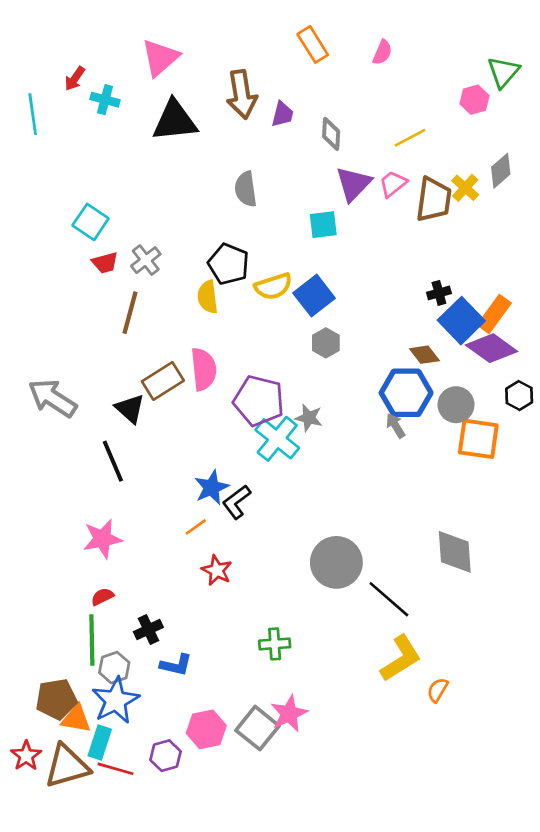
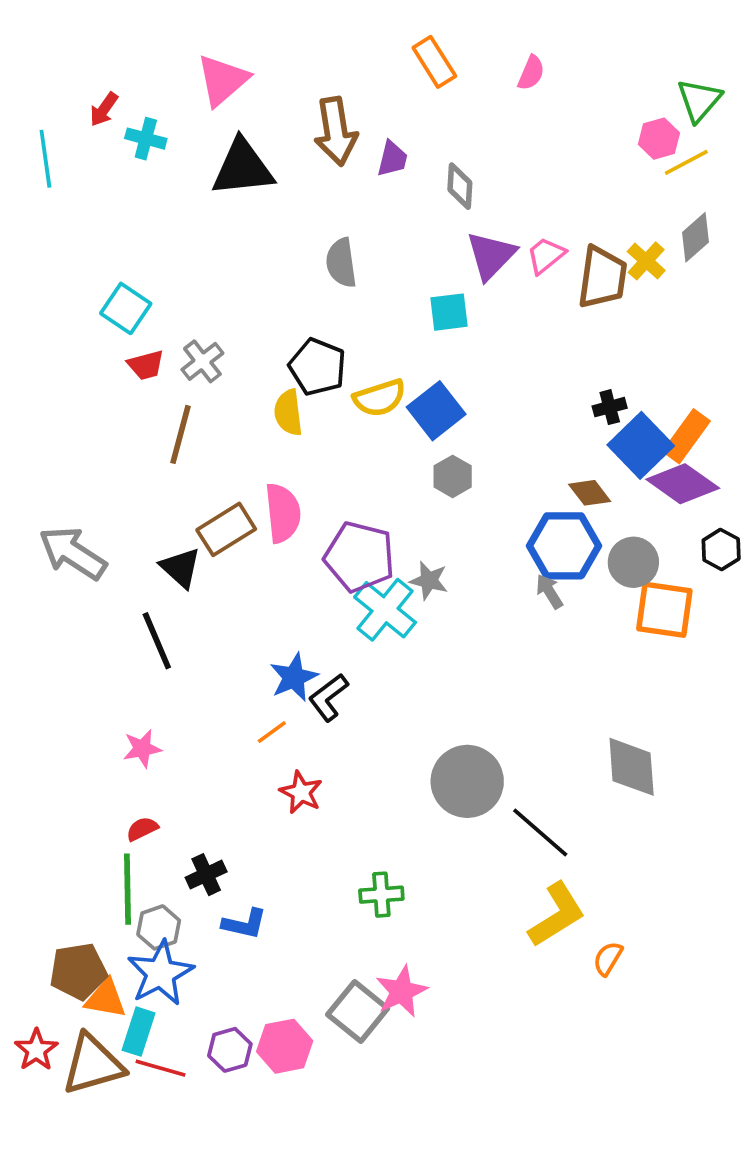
yellow line: (410, 138) -> (686, 162), moved
pink star: (102, 539) -> (142, 749), size x0.7
pink hexagon: (206, 729) -> (285, 1046), moved

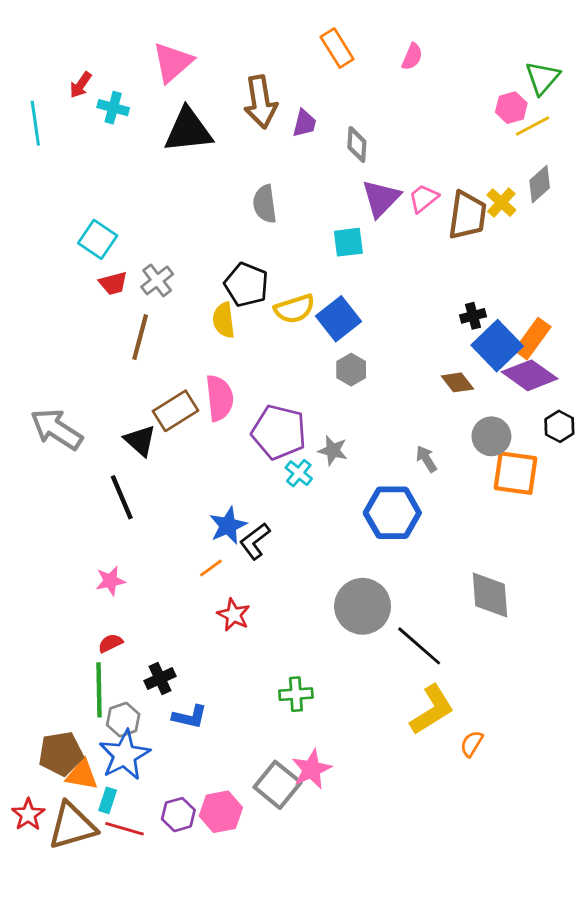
blue hexagon: (564, 546) -> (392, 513), moved
cyan cross: (385, 610) -> (299, 473), size x0.6
cyan rectangle: (139, 1032) -> (108, 800), size x0.7

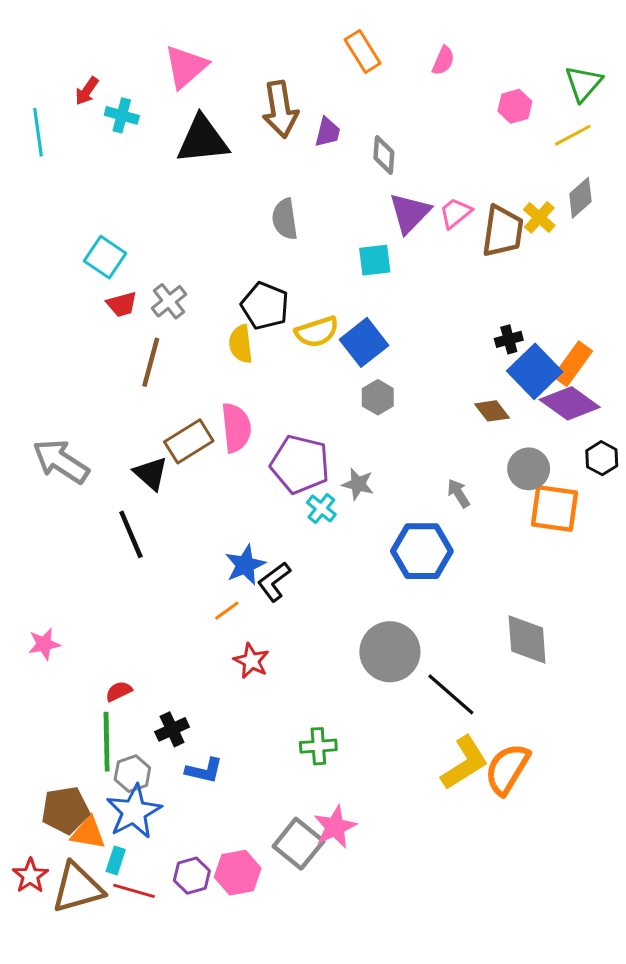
pink hexagon: (511, 108) -> (515, 106), moved
pink star: (110, 581) -> (44, 644), moved
orange semicircle: (472, 744) -> (507, 769), moved, size x1.8

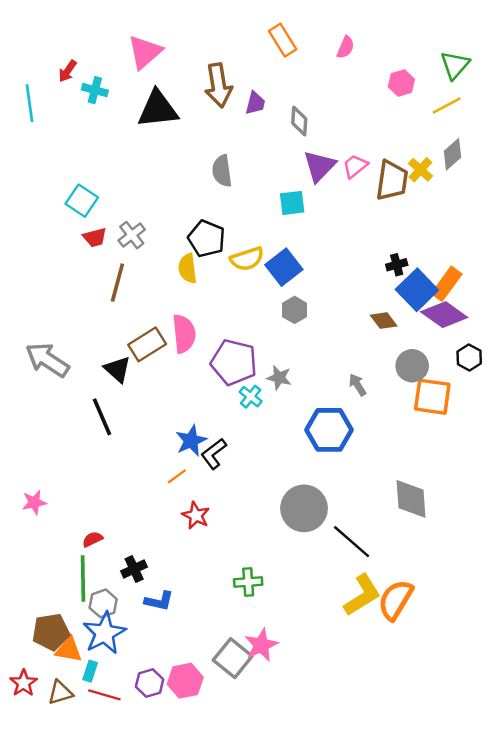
brown triangle: (78, 888) -> (60, 693), size x0.6

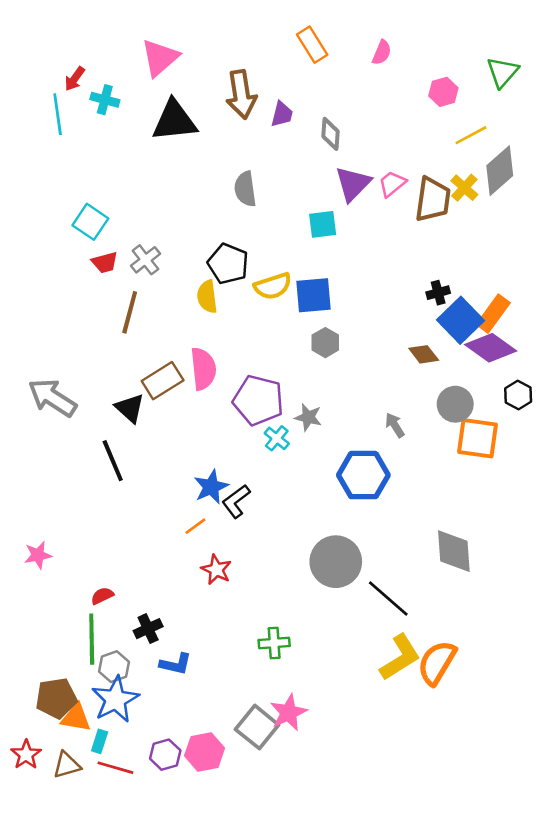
cyan line: (30, 103) -> (58, 114), moved
yellow line: (447, 106) -> (471, 135), moved
gray diamond: (453, 154) -> (500, 171), size x1.4
blue square: (284, 267) -> (313, 295), turned 33

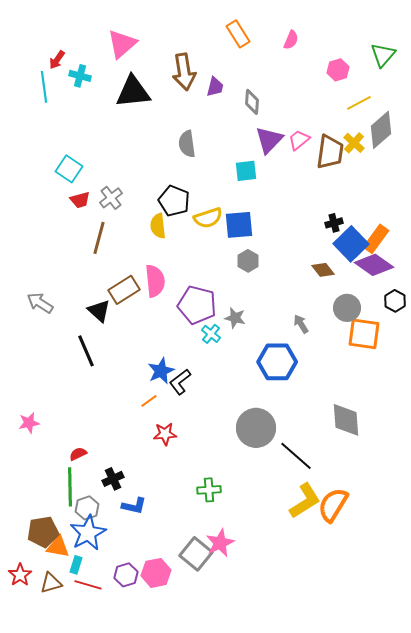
gray arrow: (52, 398) -> (40, 303), size x0.7
red star: (216, 570) -> (165, 434), turned -30

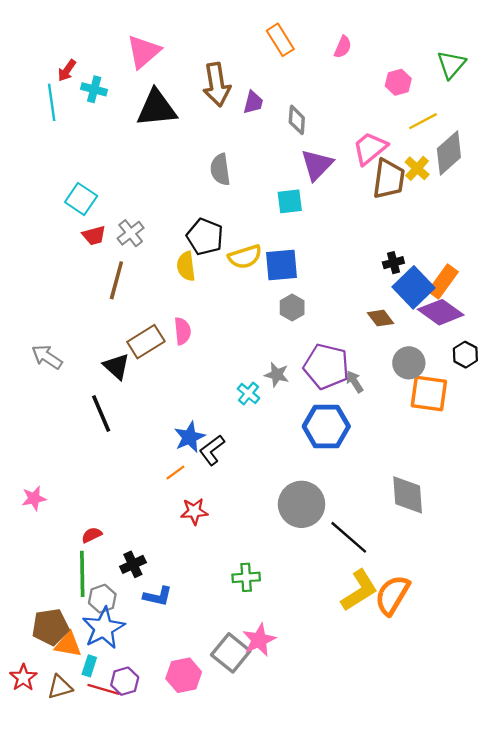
pink trapezoid: (299, 140) -> (370, 148), moved, size x1.4
pink semicircle: (155, 281) -> (182, 331), size x0.7
purple pentagon: (197, 305) -> (326, 366), moved
purple hexagon: (126, 575) -> (125, 681), moved

